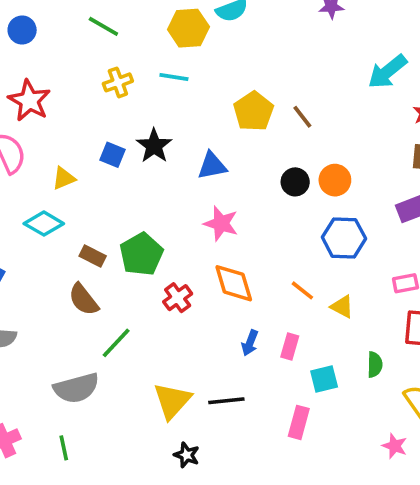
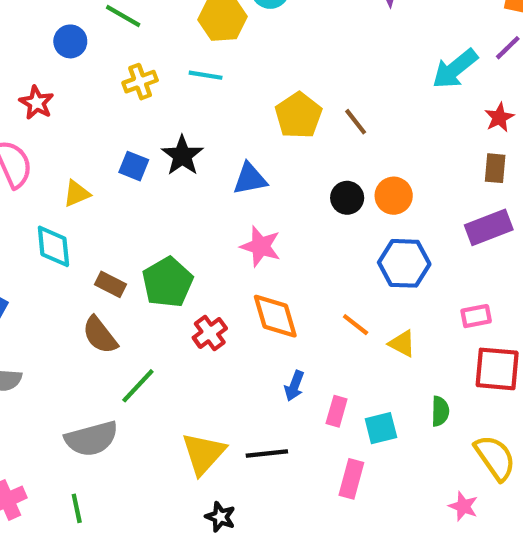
blue circle: (22, 30) -> (70, 41), moved
red star: (29, 101) -> (37, 103), size x0.7
cyan diamond: (44, 224) -> (53, 246), turned 54
pink rectangle: (290, 346) -> (337, 411), moved

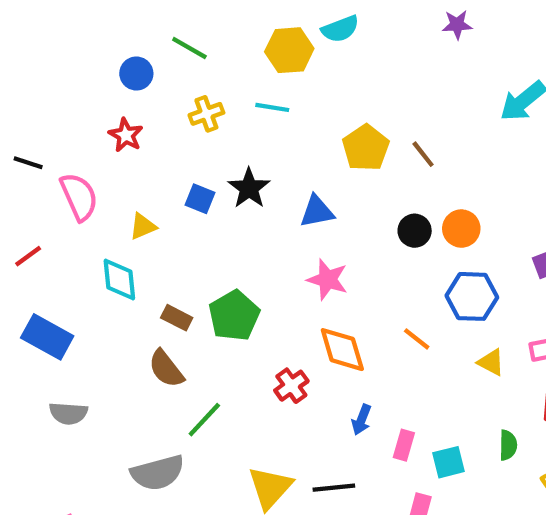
red star: (37, 103) -> (126, 135), moved
orange line: (356, 325) -> (417, 339), moved
red cross: (210, 333) -> (291, 386), moved
yellow triangle: (402, 344) -> (491, 362), moved

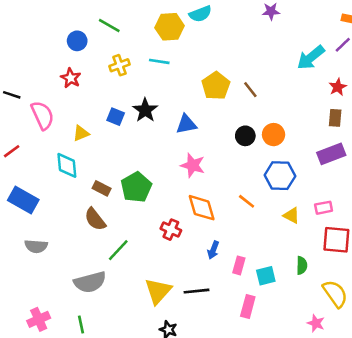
red cross: (291, 386) -> (171, 230), turned -30

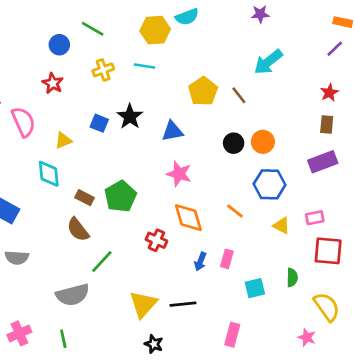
cyan arrow: (311, 58) -> (268, 62), moved
pink rectangle: (239, 265) -> (227, 259), moved
pink rectangle: (248, 307) -> (232, 335), moved

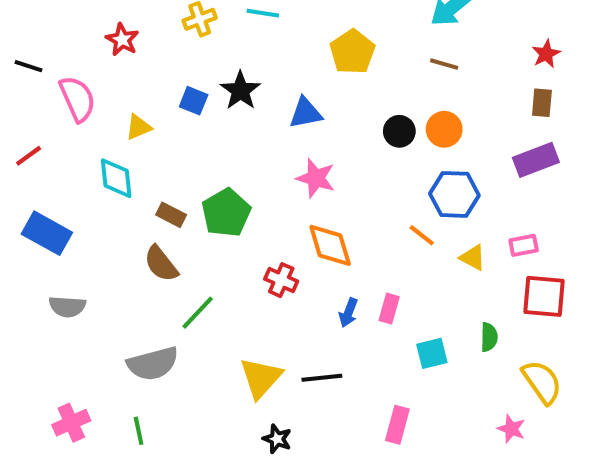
brown line: (239, 95) -> (444, 64), moved, turned -36
orange line: (235, 211) -> (422, 235), moved

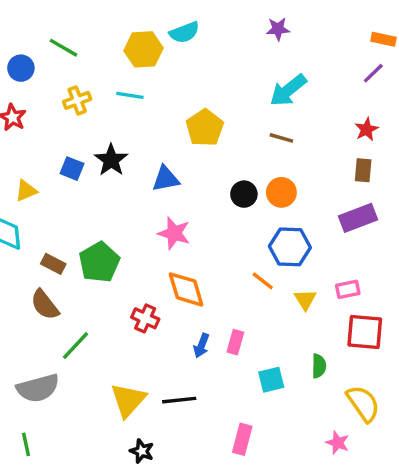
yellow triangle: (473, 258) -> (305, 300), turned 30

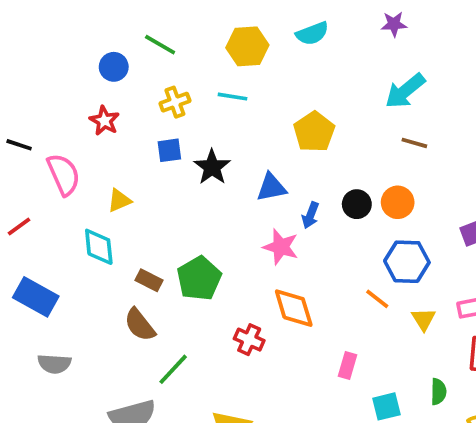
cyan semicircle: (184, 32) -> (312, 33), moved
brown line: (281, 138) -> (414, 143), moved
blue square: (72, 169) -> (169, 150), moved, turned -30
blue arrow: (201, 346) -> (310, 215), moved

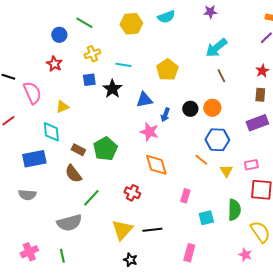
cyan line: (232, 97) -> (123, 65), moved
brown line: (414, 143) -> (221, 76), turned 48
blue rectangle: (36, 297) -> (34, 159), moved, turned -40
red cross: (249, 340) -> (132, 193), moved
green semicircle: (438, 392) -> (234, 210), size x1.5

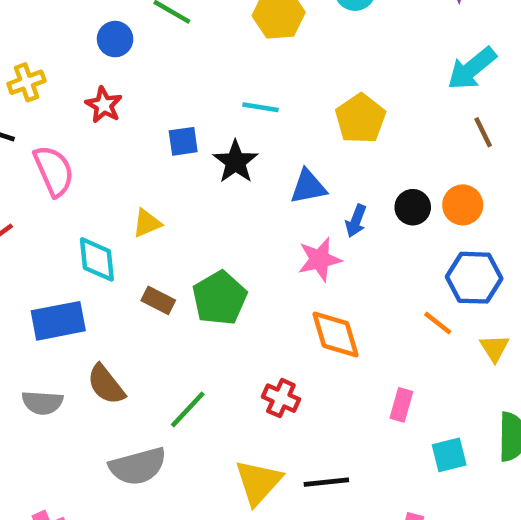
yellow cross: (92, 54) -> (26, 82), moved
yellow triangle: (62, 107) -> (147, 223), moved
pink star: (149, 132) -> (320, 259), turned -30
brown semicircle: (73, 174) -> (106, 384), moved

